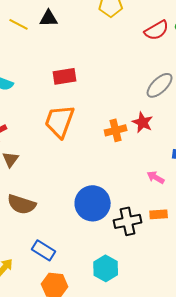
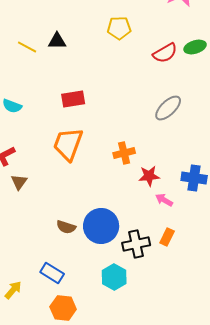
red star: (143, 122) -> (149, 176), moved, turned -30
brown semicircle: (22, 204) -> (66, 227), moved, size x0.7
orange rectangle: (159, 214) -> (167, 237), turned -60
cyan hexagon: (106, 268) -> (114, 277), moved

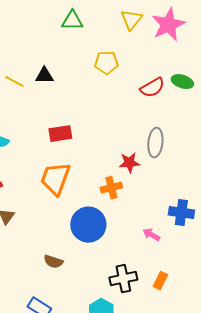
green ellipse: (195, 47) -> (182, 82), turned 35
gray ellipse: (168, 108) -> (155, 143), turned -40
red star: (149, 176) -> (129, 163), moved
blue circle: (101, 226) -> (88, 225), moved
orange rectangle: (167, 237) -> (160, 281), moved

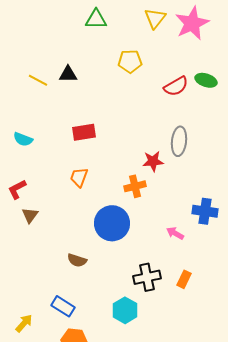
orange trapezoid: (55, 179) -> (79, 177), size x0.6

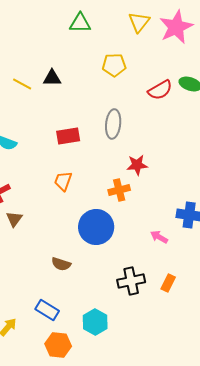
gray ellipse: (179, 141) -> (113, 124), moved
cyan hexagon: (125, 310) -> (95, 322), moved

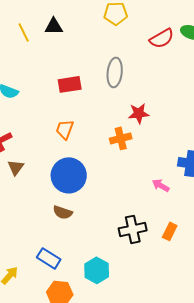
yellow line: (22, 84) -> (24, 32), turned 36
blue circle: (96, 227) -> (69, 175), moved

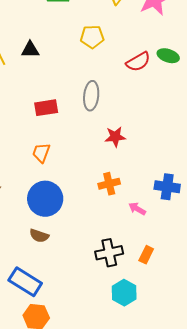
orange cross: (121, 138) -> (109, 184), moved
blue rectangle: (49, 258) -> (25, 282), size x1.4
cyan hexagon: (97, 270) -> (124, 293), moved

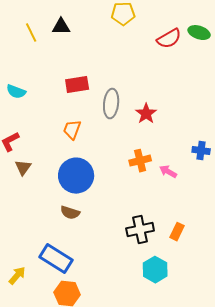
gray ellipse: (91, 96) -> (111, 104), moved
red star: (115, 137) -> (146, 114), turned -30
blue cross: (167, 187) -> (201, 151), moved, size x0.7
pink arrow: (137, 209) -> (168, 172), moved

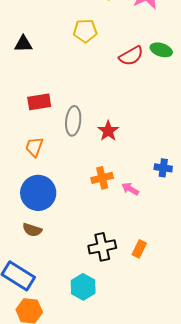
cyan hexagon: (155, 270) -> (83, 287), moved

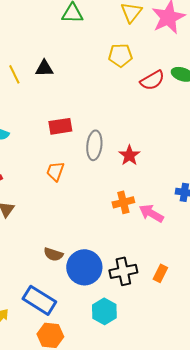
yellow pentagon: (85, 31) -> (120, 55), moved
pink arrow: (130, 189) -> (151, 213), size x1.4
blue circle: (38, 193) -> (84, 267), moved

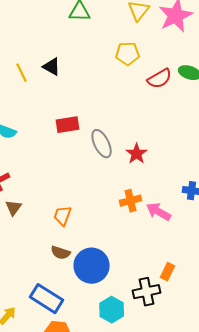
black triangle: (44, 68) -> (52, 67), turned 30
gray ellipse: (94, 145) -> (102, 144), turned -32
orange trapezoid: (55, 171) -> (63, 216), moved
black cross: (123, 271) -> (147, 292), moved

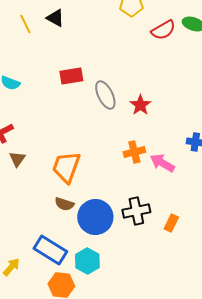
orange trapezoid: (63, 216) -> (66, 167), size x1.6
black cross: (147, 292) -> (136, 211), moved
cyan hexagon: (112, 310) -> (87, 261), moved

